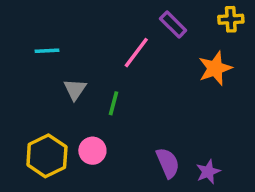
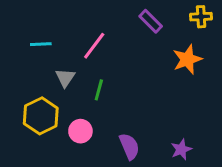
pink line: (136, 53) -> (94, 46), moved
yellow hexagon: (47, 156) -> (41, 116), moved
purple semicircle: (168, 163) -> (129, 146), moved

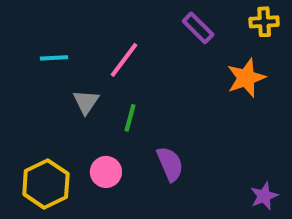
yellow hexagon: (41, 116) -> (46, 184), moved
purple semicircle: (129, 146) -> (170, 164), moved
purple star: (181, 149) -> (264, 196), moved

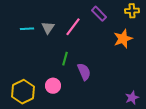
pink line: (124, 60) -> (73, 27), moved
gray triangle: (86, 102) -> (48, 28), moved
purple semicircle: (170, 164) -> (84, 72), moved

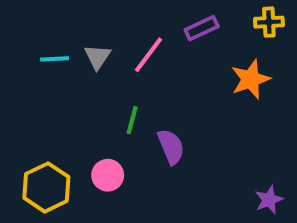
purple rectangle: (99, 14) -> (202, 28), turned -70

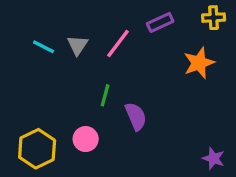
cyan line: (55, 59) -> (44, 47), turned 30
purple star: (269, 200) -> (214, 158), turned -30

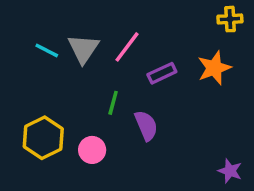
purple rectangle: (160, 22) -> (162, 73), moved
gray triangle: (78, 45) -> (83, 49), size x1.4
yellow hexagon: (37, 149) -> (43, 138), moved

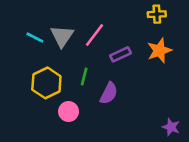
yellow cross: (230, 19) -> (157, 14), moved
purple semicircle: (146, 126) -> (109, 93), turned 50
yellow hexagon: (43, 138) -> (46, 83), moved

